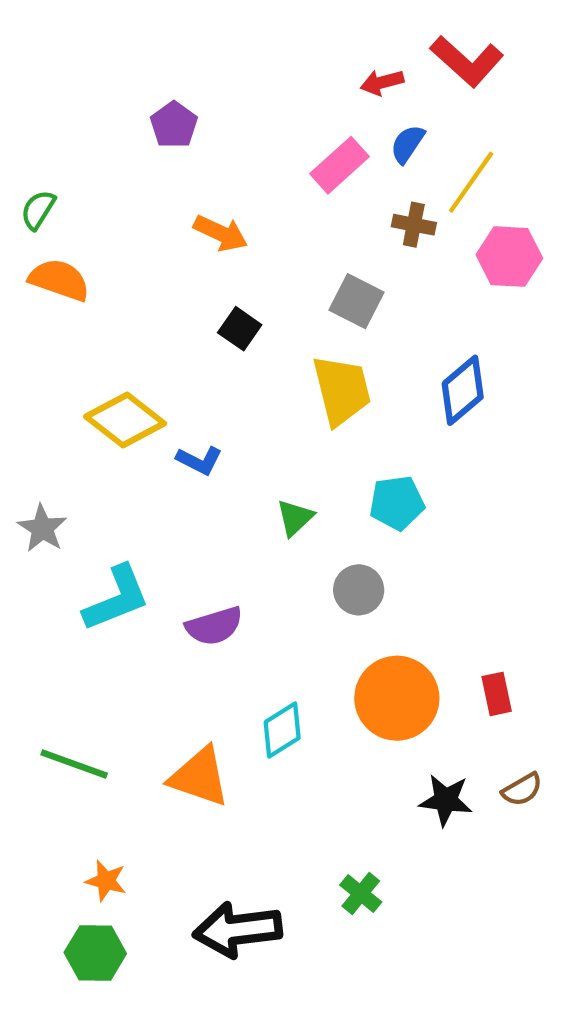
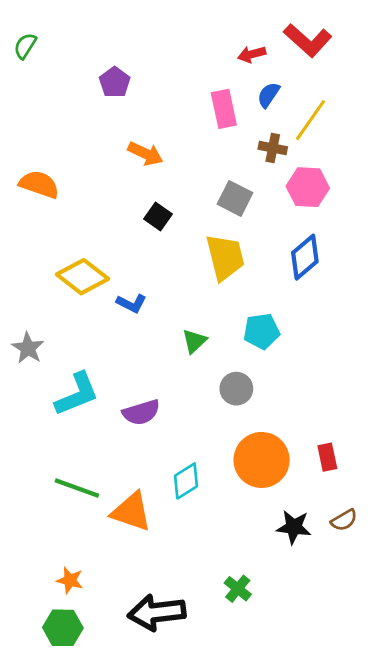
pink rectangle: (340, 165) -> (224, 109), turned -60
green semicircle: (38, 210) -> (25, 46), moved
pink hexagon: (509, 257) -> (308, 187), moved
green line: (74, 764) -> (77, 488), moved

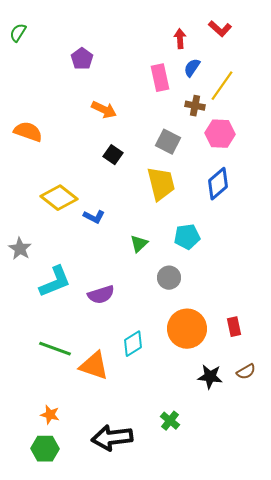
red L-shape: (308, 40) -> (220, 29), size x0.7
red arrow: (252, 54) -> (180, 39), turned 102

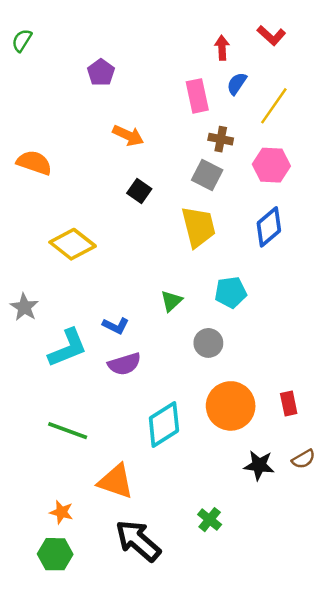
brown cross: (195, 106) -> (221, 139), moved
blue L-shape: (94, 217) -> (116, 326), moved
cyan diamond: (133, 344) -> (164, 424), size x1.4
orange triangle: (94, 366) -> (116, 481), moved
black arrow: (112, 438) -> (138, 541), turned 48

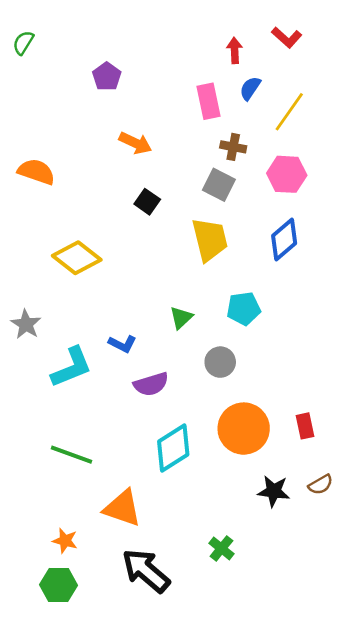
purple semicircle: (124, 364) -> (151, 384), moved

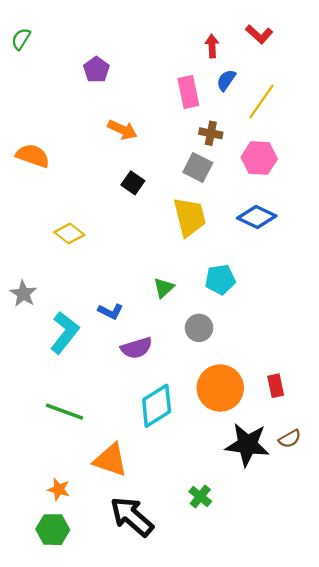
blue diamond: (284, 239) -> (257, 217), turned 66
yellow diamond: (77, 258) -> (69, 234), size x0.7
cyan L-shape: (72, 367) -> (65, 333), turned -30
black star: (274, 491) -> (247, 445), size x1.5

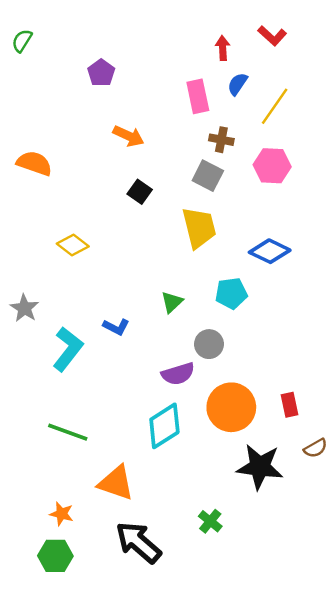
blue diamond: (257, 217) -> (270, 251), moved
purple semicircle: (137, 348) -> (178, 374), moved
brown semicircle: (290, 439) -> (316, 448), moved

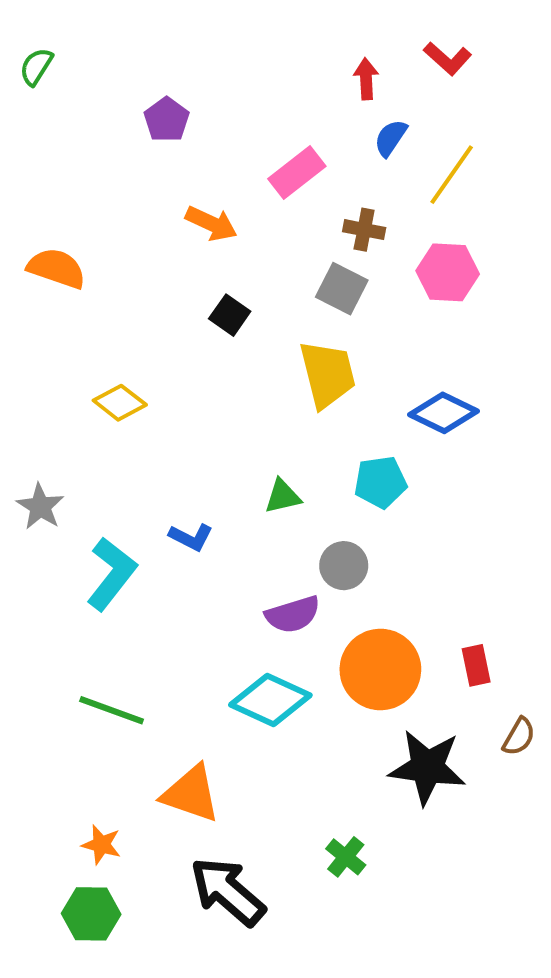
pink rectangle: (198, 96) -> (297, 173), moved, turned 64
green triangle: (172, 302) -> (283, 496), turned 30
cyan diamond: (164, 426) -> (270, 700), turned 57
brown semicircle: (316, 448) -> (519, 737), turned -30

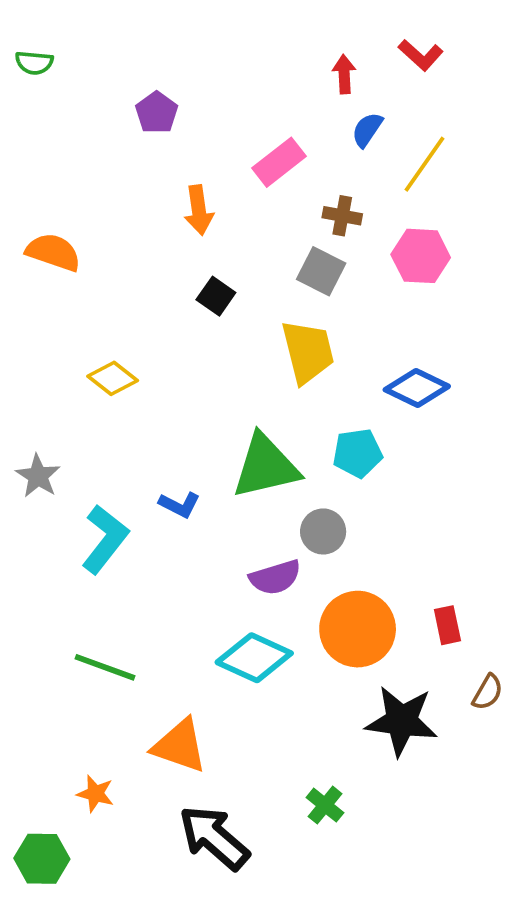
green semicircle: (36, 67) -> (34, 63), turned -117
orange arrow: (211, 223) -> (199, 210), turned 57
green triangle: (283, 496) -> (266, 466), size x2.0
green hexagon: (91, 914) -> (42, 859), moved

